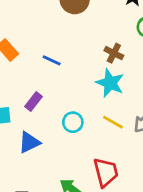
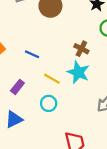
yellow line: (113, 122) -> (52, 79), moved

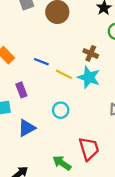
yellow line: (52, 79) -> (64, 74), moved
purple rectangle: (17, 87) -> (21, 90), moved, turned -56

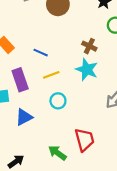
yellow line: (64, 74) -> (51, 75), moved, turned -49
purple rectangle: (21, 90) -> (20, 80), size x1.5

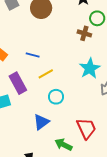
brown cross: (89, 46) -> (84, 33), moved
cyan star: (87, 70) -> (90, 68), moved, turned 30
blue triangle: (24, 117) -> (41, 122), moved

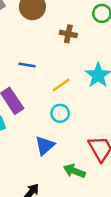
brown cross: (84, 33) -> (68, 34), moved
yellow line: (46, 74) -> (61, 85), moved

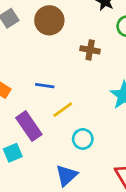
yellow line: (61, 85) -> (63, 110), moved

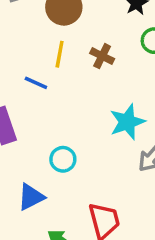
yellow line: (63, 110) -> (60, 54), moved, turned -60

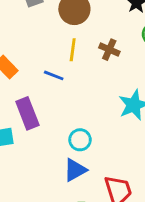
blue triangle: (31, 197) -> (75, 170), moved

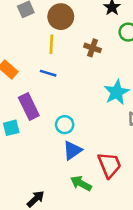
yellow line: (73, 50) -> (51, 44), moved
cyan circle: (80, 140) -> (65, 125), moved

